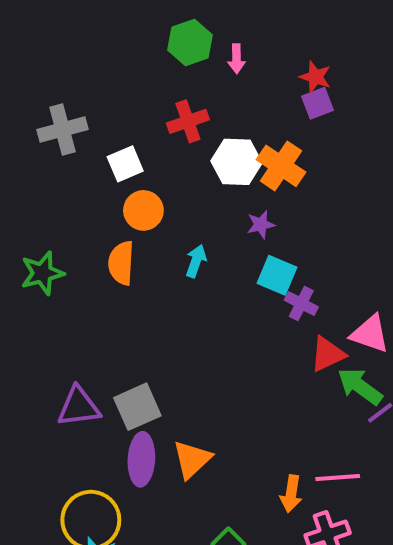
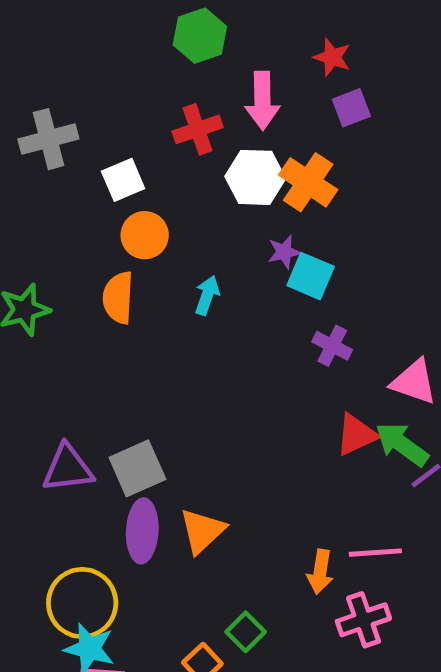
pink arrow: (237, 59) -> (262, 101), moved, size x1.6
red star: (315, 77) -> (332, 57), moved
cyan square: (277, 275) -> (311, 276), moved
red triangle: (328, 354) -> (356, 435), moved

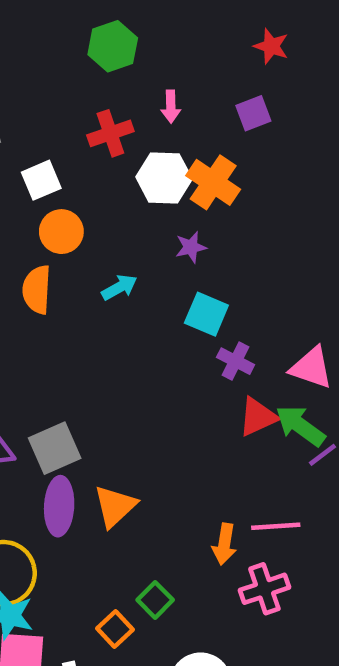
red star: (332, 57) -> (271, 46), moved
pink arrow: (262, 101) -> (171, 107), size x0.6
cyan square: (311, 276) -> (206, 314), moved
cyan arrow: (207, 295) -> (119, 287), turned 42
purple cross: (332, 346) -> (235, 361), moved

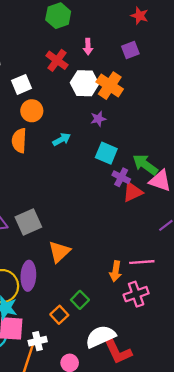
red cross: (110, 133) -> (57, 60), turned -35
red triangle: (258, 417) -> (133, 192), moved
green arrow: (300, 426) -> (145, 165), moved
purple ellipse: (59, 506) -> (28, 276), moved

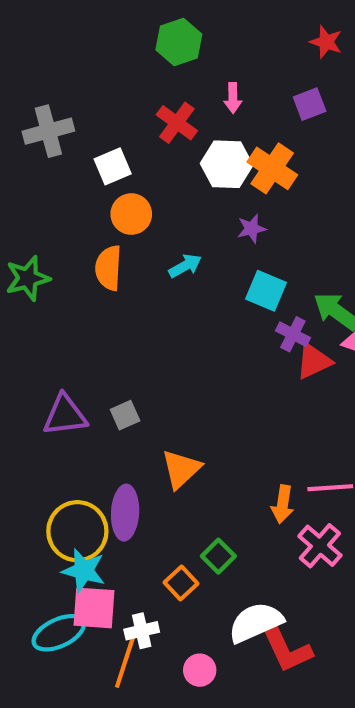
gray square: (28, 222) -> (125, 415), size x0.6
pink cross: (136, 294) -> (320, 546), turned -30

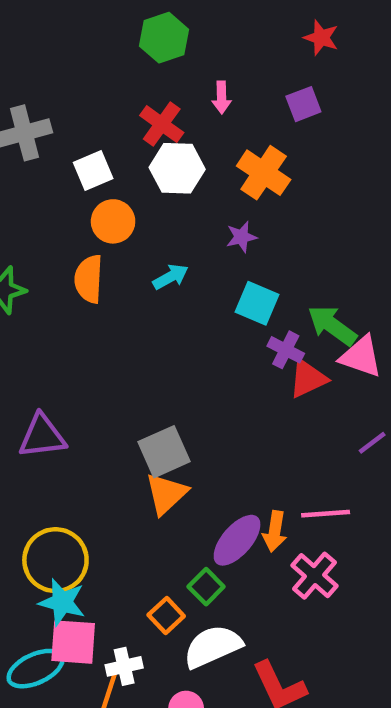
white hexagon: (227, 164) -> (177, 168), moved
gray square: (125, 415) -> (164, 452), moved, size x1.6
purple ellipse: (125, 513) -> (237, 540), moved, turned 38
white semicircle: (256, 622) -> (213, 646), moved

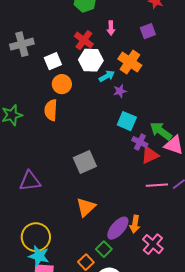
cyan arrow: (171, 277) -> (107, 76), moved
gray square: (164, 452) -> (85, 162), moved
pink line: (326, 514) -> (157, 185), moved

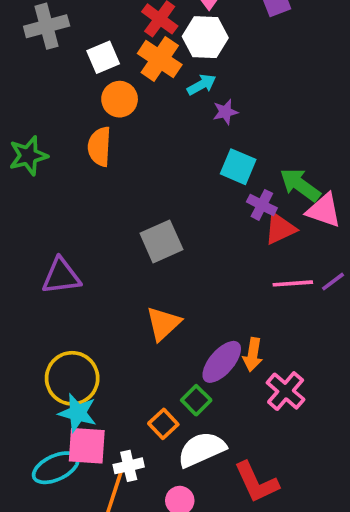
white hexagon: (91, 60) -> (205, 37), moved
orange cross: (130, 62) -> (160, 59), moved

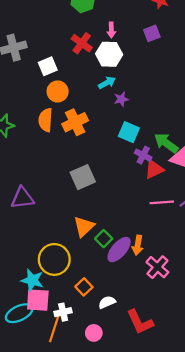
orange cross: (160, 59) -> (75, 122), moved, turned 30
yellow circle: (72, 378) -> (54, 259), moved
green square: (196, 400) -> (104, 239), moved
white semicircle: (202, 449) -> (107, 302), size x0.6

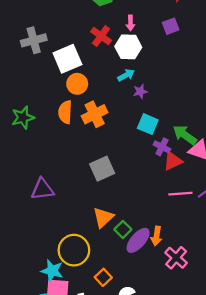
white square: (48, 66) -> (67, 59), size x1.5

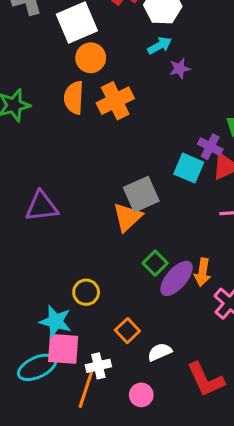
cyan square: (148, 124) -> (189, 168), moved
gray square: (102, 169) -> (141, 194), moved
orange triangle: (103, 218) -> (127, 217), moved
yellow circle: (74, 250) -> (86, 292), size x0.6

